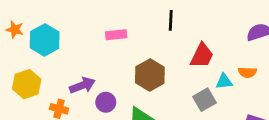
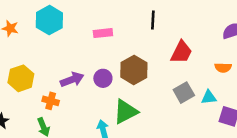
cyan hexagon: (45, 40) -> (49, 20), moved
cyan triangle: (224, 81) -> (209, 97), moved
purple circle: (106, 102) -> (103, 78), moved

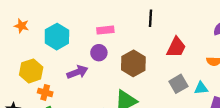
cyan hexagon: (49, 20) -> (57, 37), moved
purple circle: (103, 78) -> (99, 53), moved
orange cross: (51, 101) -> (45, 92), moved

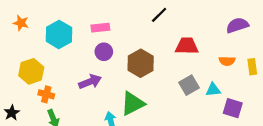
black line: (151, 18) -> (159, 15), turned 42
pink rectangle: (105, 30) -> (100, 28), moved
red trapezoid: (176, 47) -> (187, 46), turned -115
purple arrow: (77, 72) -> (90, 82), moved

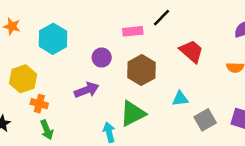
pink rectangle: (100, 28) -> (133, 31), moved
red trapezoid: (187, 46) -> (191, 51), turned 40
gray square: (189, 85) -> (205, 120), moved
cyan triangle: (213, 90) -> (180, 99), moved

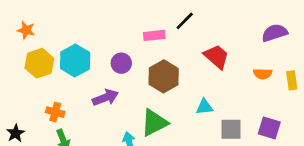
cyan hexagon: (53, 39) -> (75, 61), moved
yellow hexagon: (23, 79) -> (39, 63), moved
gray square: (205, 120) -> (231, 129), turned 30

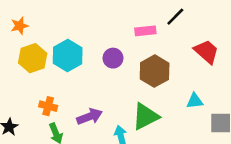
orange star: (26, 30) -> (20, 26), turned -30
purple arrow: (105, 98) -> (90, 116), moved

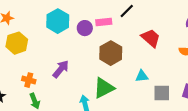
cyan hexagon: (68, 56) -> (58, 21), moved
purple circle: (113, 58) -> (85, 28), moved
purple arrow: (90, 116) -> (61, 69), moved, turned -30

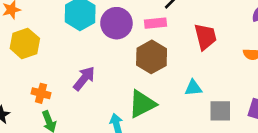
pink rectangle: (104, 22) -> (156, 23), moved
purple circle: (85, 28) -> (116, 23), size x1.5
red trapezoid: (151, 38) -> (205, 37), turned 35

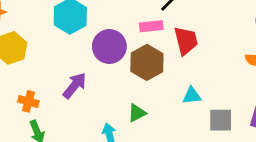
purple circle: (116, 23) -> (109, 47), moved
red trapezoid: (205, 37) -> (186, 41), moved
green triangle: (142, 104) -> (137, 113), size x0.6

